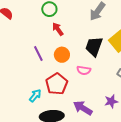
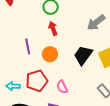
pink semicircle: (84, 70) -> (62, 87), moved, turned 40
cyan arrow: (35, 96) -> (13, 86), turned -144

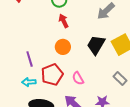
purple line: (28, 47) -> (30, 59), moved

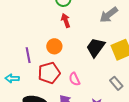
orange circle: (63, 47) -> (54, 46), moved
cyan arrow: (29, 82) -> (12, 78), moved

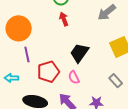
orange circle: (54, 46) -> (19, 28), moved, size x1.6
black trapezoid: (96, 47) -> (79, 53), moved

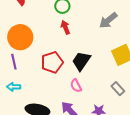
purple line: (27, 54) -> (14, 62), moved
red pentagon: (48, 72) -> (52, 62), moved

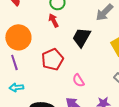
red arrow: (65, 27) -> (53, 20), moved
black trapezoid: (81, 61) -> (81, 37), moved

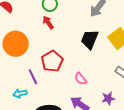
black trapezoid: (81, 37) -> (90, 39), moved
purple line: (14, 62) -> (33, 77), moved

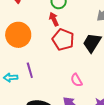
red pentagon: (52, 61) -> (63, 40), moved, turned -30
cyan arrow: (20, 94) -> (11, 77), moved

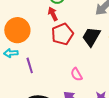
red pentagon: (63, 40) -> (62, 34), turned 30
cyan arrow: (11, 77) -> (11, 53), moved

